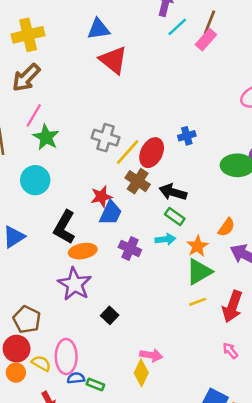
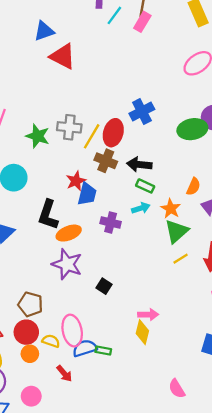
blue cross: (187, 136) -> (142, 111), size x1.5
green star: (46, 137) -> (38, 136), moved
blue semicircle: (76, 378) -> (85, 348), size x1.5

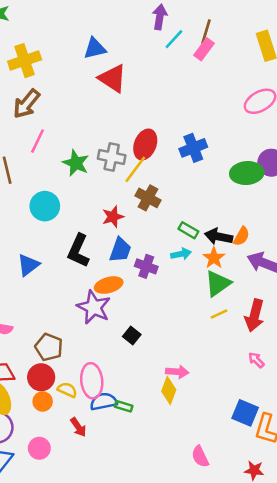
red ellipse: (113, 133) -> (145, 144), moved
black arrow: (139, 164) -> (219, 237), moved
blue trapezoid: (87, 194) -> (120, 250), moved
orange ellipse: (69, 233) -> (109, 285), moved

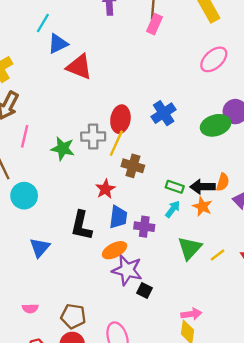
cyan line: (174, 39) -> (43, 23), moved
cyan circle: (45, 206) -> (24, 196), moved
cyan arrow: (181, 254) -> (173, 209), turned -30
green triangle: (218, 283) -> (190, 248), moved
purple star: (94, 307) -> (127, 270), moved

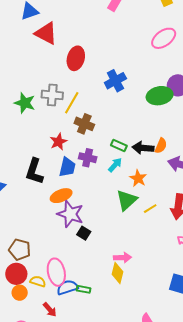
red ellipse: (120, 119) -> (76, 58), moved
orange star: (202, 206) -> (138, 178), moved
purple cross: (144, 227) -> (88, 158), moved

